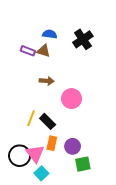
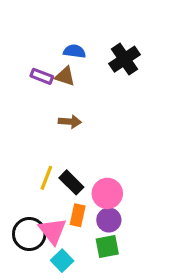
pink circle: (72, 99) -> (107, 193), moved
green square: (83, 164) -> (107, 247), moved

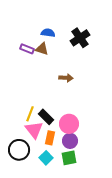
brown arrow: (70, 122) -> (66, 78), moved
pink triangle: (53, 231) -> (34, 130), moved
cyan square: (62, 261) -> (46, 158), moved

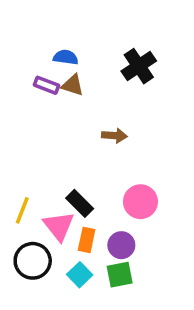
blue semicircle: (48, 33) -> (66, 57), moved
yellow line: (30, 114) -> (22, 210), moved
pink circle: (69, 124) -> (140, 202), moved

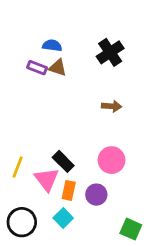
brown arrow: (114, 136) -> (112, 106), moved
black circle: (33, 261) -> (22, 222), moved
green square: (120, 275) -> (131, 229), moved, turned 35

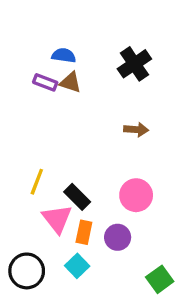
yellow line: (18, 167) -> (37, 182), moved
green square: (131, 229) -> (160, 279), turned 30

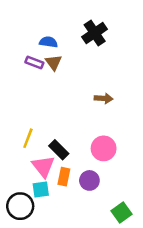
black cross: (134, 64) -> (95, 33), moved
brown triangle: (70, 82) -> (54, 63), turned 36
cyan square: (77, 266) -> (41, 189), moved, turned 36

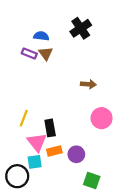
pink circle: (104, 148) -> (102, 118), moved
black rectangle: (59, 150) -> (50, 128), turned 35
orange rectangle: (64, 177) -> (54, 151), turned 64
green square: (122, 213) -> (92, 181), moved, turned -35

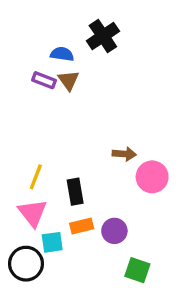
black cross: (81, 28) -> (103, 36), moved
brown arrow: (88, 84) -> (124, 154), moved
pink triangle: (37, 142) -> (33, 213), moved

